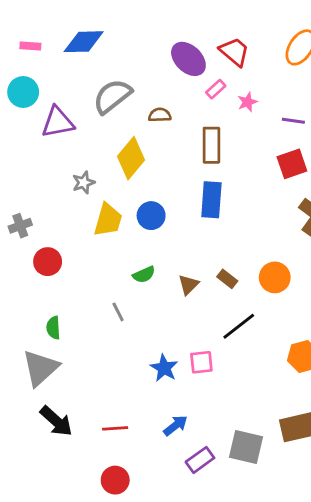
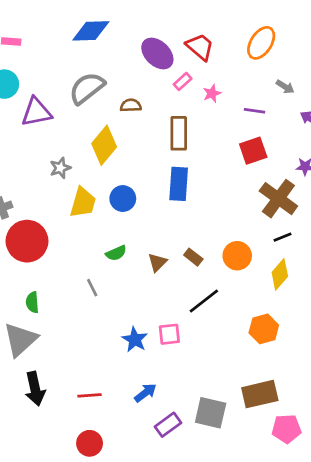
blue diamond: (84, 42) -> (91, 31), moved
red circle: (48, 262) -> (27, 241), size x1.6
black arrow: (56, 421) -> (35, 389), turned 36

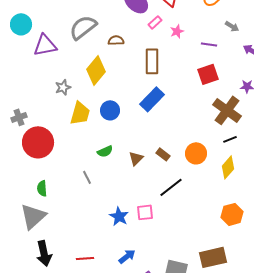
blue rectangle: (179, 184) -> (152, 99), turned 40
orange hexagon: (264, 329) -> (232, 214), moved

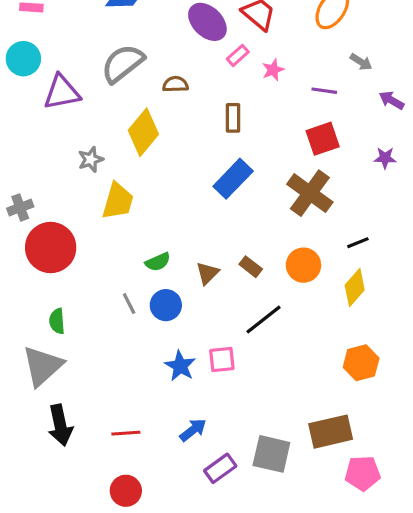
brown rectangle: (152, 61) -> (233, 118), size x0.7
blue circle: (110, 110) -> (166, 305), moved
brown cross: (227, 110) -> (310, 193), moved

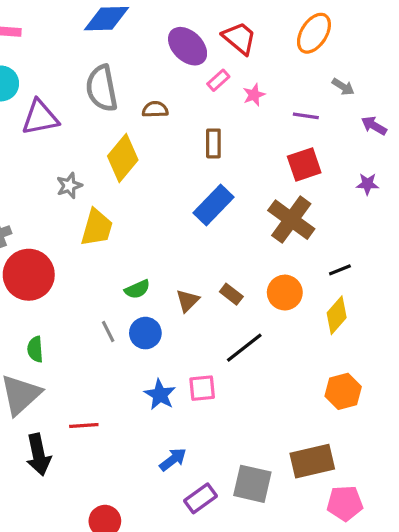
gray semicircle: (123, 63) -> (102, 88), turned -63
red line: (126, 433) -> (84, 425), moved

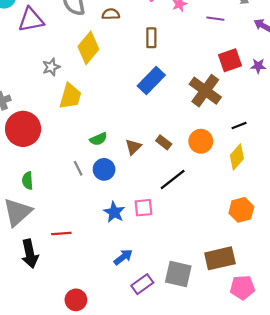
red square: (304, 164) -> (230, 60), moved

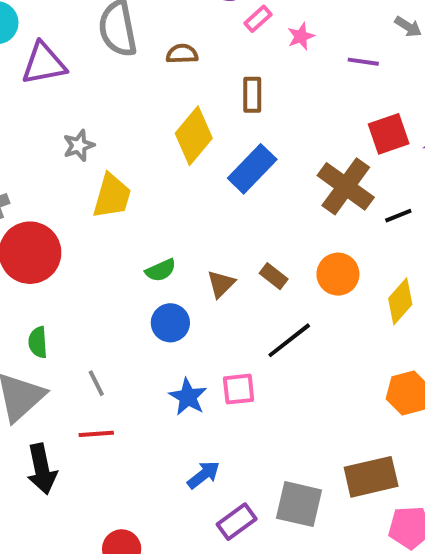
yellow diamond: (88, 48) -> (194, 136), moved
black line: (239, 126) -> (398, 216), moved
gray line: (78, 168) -> (96, 383), moved

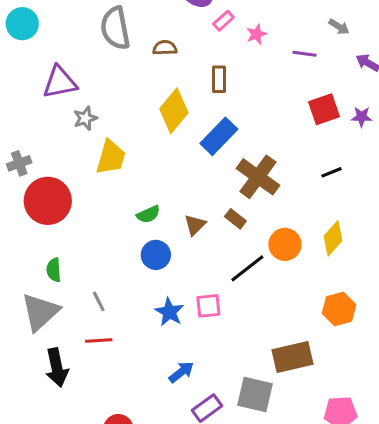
purple triangle: (44, 64) -> (60, 82), moved
brown cross: (346, 186) -> (258, 177), moved
orange circle: (338, 274) -> (285, 244), moved
brown rectangle: (371, 477) -> (292, 357), moved

